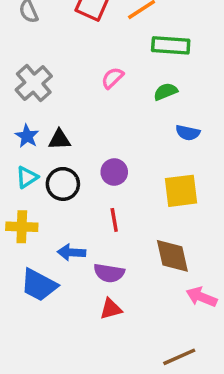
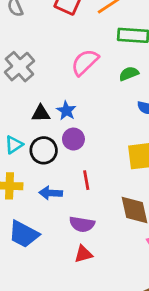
pink semicircle: (112, 78) -> (85, 62), size x1.5
blue star: (27, 136) -> (66, 111), moved
purple circle: (114, 172) -> (73, 139), moved
blue arrow: (71, 252) -> (51, 193), moved

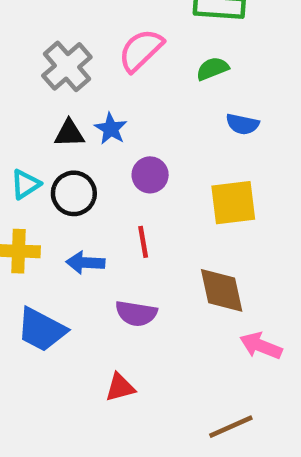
gray cross: (19, 67) -> (67, 66), moved
purple circle: (73, 139) -> (150, 175), moved
red triangle: (83, 254) -> (120, 387), moved

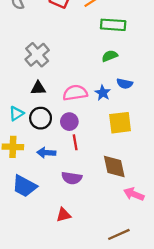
pink semicircle: (141, 50) -> (75, 93), moved, turned 35
blue star: (111, 129) -> (103, 93), moved
purple circle: (150, 175) -> (69, 122), moved

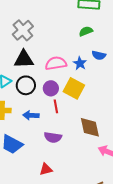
black triangle: (38, 88) -> (24, 59), size x1.5
yellow square: (120, 123) -> (74, 88), moved, turned 35

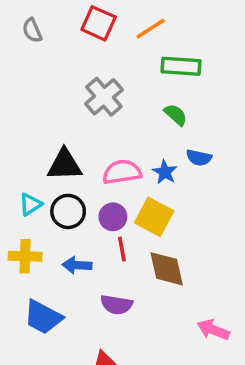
gray cross: (23, 30) -> (104, 97), moved
green semicircle: (86, 31) -> (176, 115), turned 64
brown diamond: (90, 127) -> (167, 269), moved

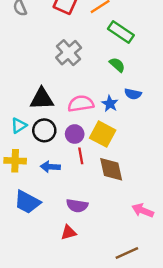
green rectangle: (181, 66) -> (121, 32), turned 30
purple semicircle: (116, 305) -> (77, 206), moved

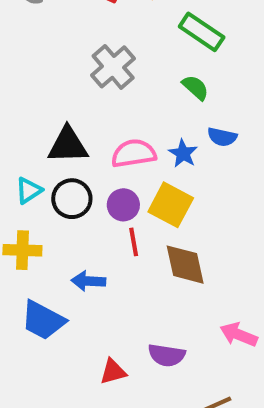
blue arrow: (50, 167) -> (88, 281), moved
purple semicircle: (77, 206) -> (167, 355), moved

